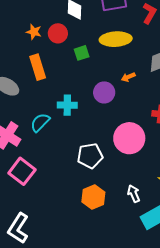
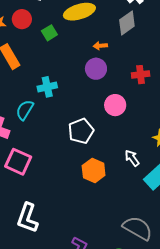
orange arrow: (128, 77) -> (100, 46), turned 32
purple circle: (104, 92) -> (96, 69), moved
pink circle: (129, 138) -> (115, 105), size x0.7

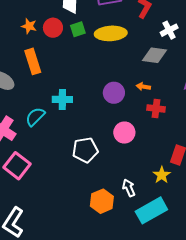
gray diamond: (127, 23) -> (154, 55), turned 30
green square: (49, 33) -> (78, 29), moved
orange arrow: (100, 46) -> (143, 87), moved
orange hexagon: (94, 170) -> (102, 201), moved

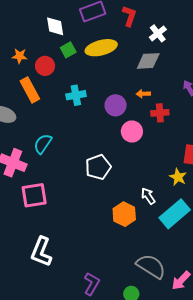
red circle: (53, 28) -> (45, 66), moved
cyan cross: (62, 99) -> (76, 95), moved
pink circle: (124, 133) -> (132, 132), moved
pink square: (17, 166) -> (34, 195), turned -36

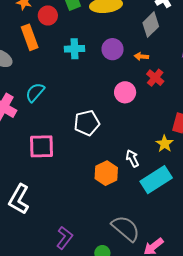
gray diamond: (148, 61) -> (151, 25), turned -50
purple circle: (116, 105) -> (113, 49), moved
red cross: (160, 113) -> (155, 78), turned 36
pink square: (34, 195) -> (41, 146), moved

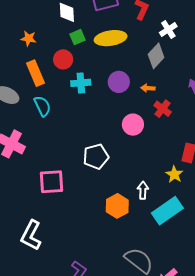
red circle: (48, 15) -> (63, 59), moved
cyan semicircle: (35, 92) -> (42, 106), moved, turned 115
white arrow: (132, 158) -> (143, 190), turned 30

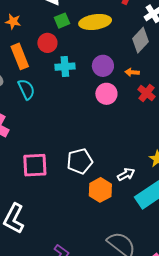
pink circle: (133, 125) -> (106, 94), moved
white pentagon: (96, 157) -> (80, 161), moved
white arrow: (143, 190) -> (126, 174), turned 60

